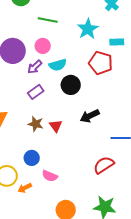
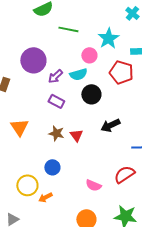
pink circle: (43, 46) -> (89, 55), moved
purple rectangle: (36, 92) -> (56, 101), turned 63
pink semicircle: (50, 176) -> (93, 185), moved

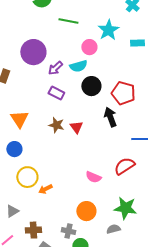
red pentagon: (121, 72) -> (123, 93), moved
black arrow: (110, 125) -> (110, 117), turned 96
blue circle: (52, 167) -> (14, 149), moved

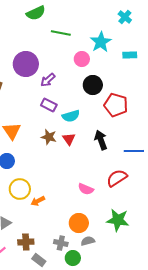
cyan semicircle: (78, 66) -> (71, 116), moved
black circle: (91, 86) -> (93, 85), moved
black arrow: (110, 117) -> (101, 140), moved
gray semicircle: (113, 229) -> (88, 241), moved

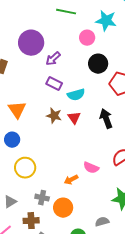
cyan star: (101, 42) -> (106, 21), turned -30
orange arrow: (38, 201) -> (71, 180), moved
orange circle: (79, 223) -> (63, 208), moved
gray semicircle: (88, 241) -> (102, 222), moved
gray cross: (61, 243) -> (42, 198), moved

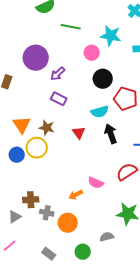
cyan semicircle: (76, 95) -> (100, 112), moved
brown star: (54, 116) -> (47, 128), moved
yellow circle: (25, 168) -> (37, 148), moved
brown cross: (31, 221) -> (31, 200), moved

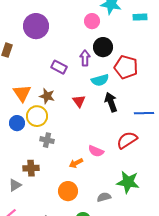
purple arrow: (58, 74) -> (85, 58), moved, turned 133
gray cross: (47, 213) -> (47, 140), moved
gray semicircle: (107, 237) -> (104, 197), moved

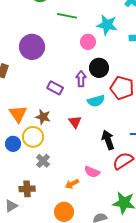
black arrow: (111, 102) -> (108, 140), moved
gray cross: (47, 140) -> (43, 161), turned 32

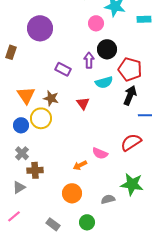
black arrow: (108, 140) -> (130, 95), moved, turned 42
gray cross: (43, 161) -> (22, 153), moved

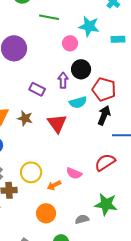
red triangle: (83, 103) -> (57, 123), size x1.5
yellow circle: (41, 118) -> (31, 172), moved

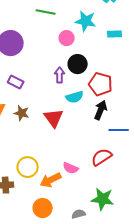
purple rectangle: (37, 89) -> (16, 82), moved
orange arrow: (54, 185) -> (51, 180), size x1.5

